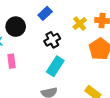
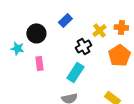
black cross: (52, 40) -> (83, 46), moved
pink rectangle: (12, 61) -> (39, 63), moved

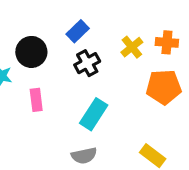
black cross: (83, 46) -> (87, 63), moved
orange pentagon: (119, 55) -> (164, 87), turned 30

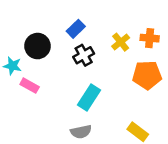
pink rectangle: (36, 100) -> (30, 86), moved, turned -54

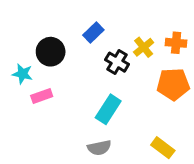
black cross: (84, 55) -> (117, 62), moved, turned -30
pink rectangle: (30, 86) -> (42, 96), turned -48

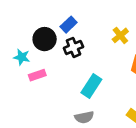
blue rectangle: (93, 32) -> (69, 25), moved
black cross: (117, 62) -> (73, 47), moved, turned 36

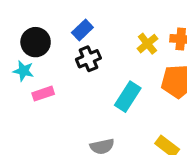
black circle: (45, 39) -> (36, 42), moved
cyan rectangle: (91, 86) -> (128, 97), moved

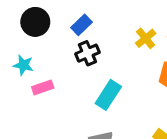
black circle: (36, 42) -> (35, 22), moved
cyan rectangle: (128, 97) -> (108, 95), moved

